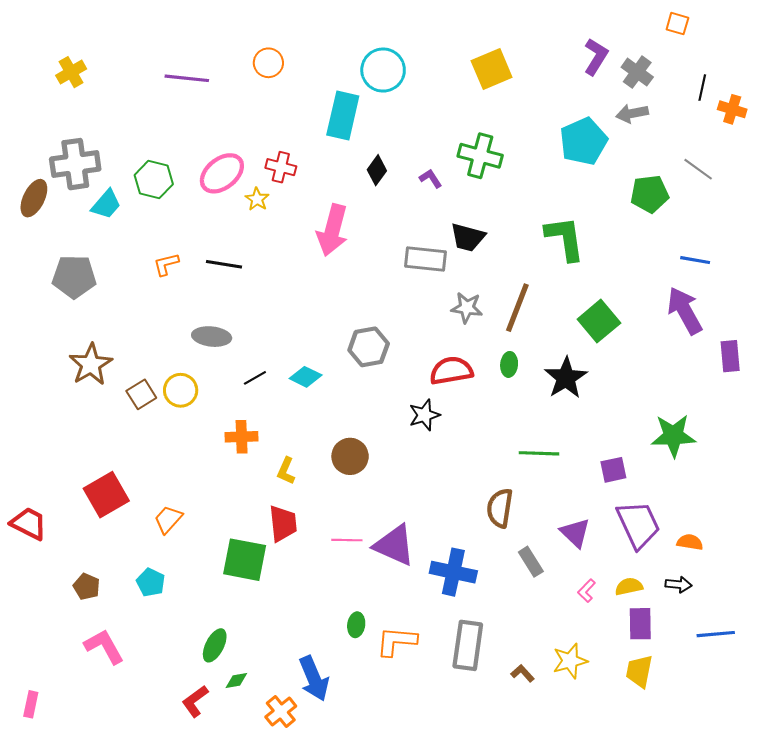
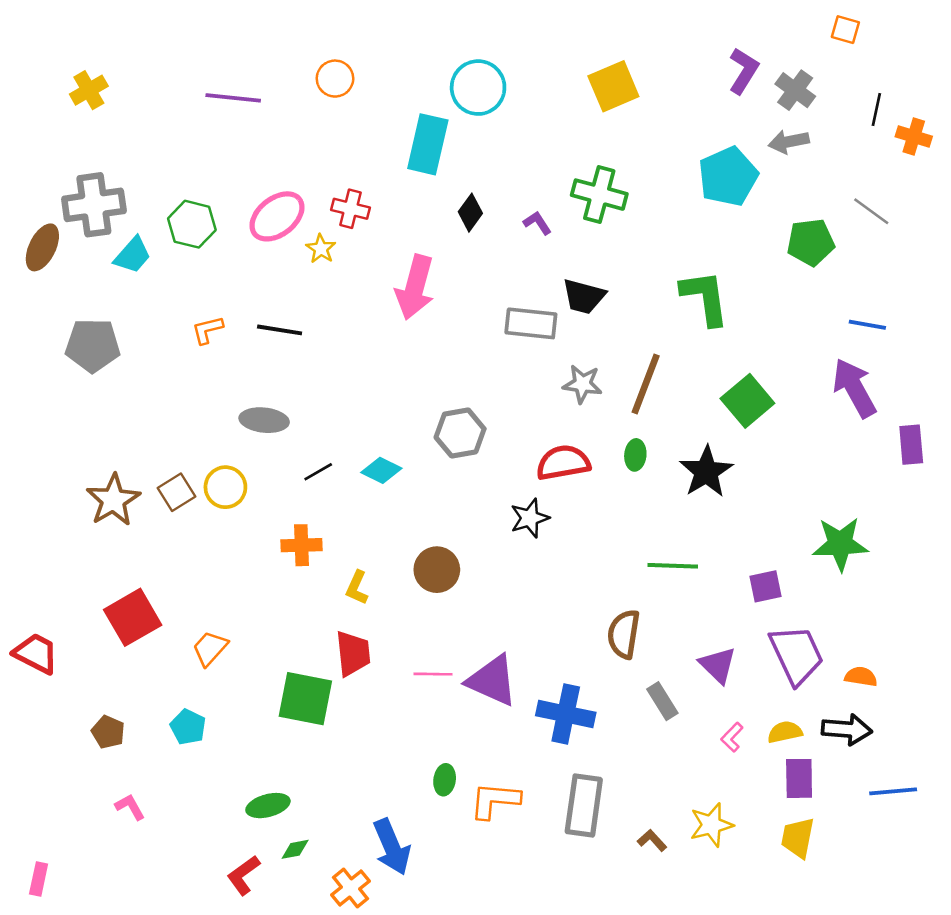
brown star: (91, 364) -> (113, 500), moved
black arrow: (679, 584) -> (847, 729), size x1.5
green ellipse: (215, 645) -> (268, 806), turned 48
pink L-shape: (104, 646) -> (130, 807), size x0.6

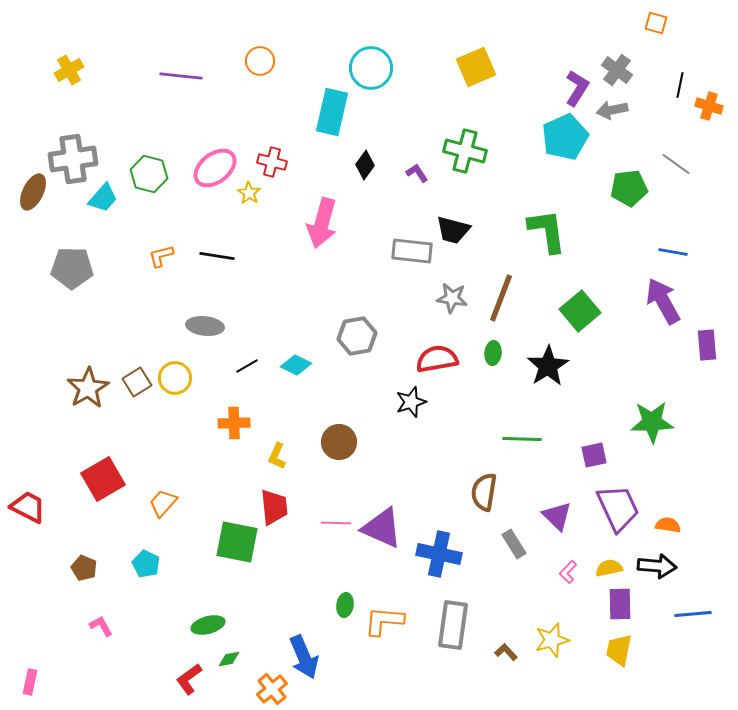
purple L-shape: (744, 71) -> (577, 88), moved

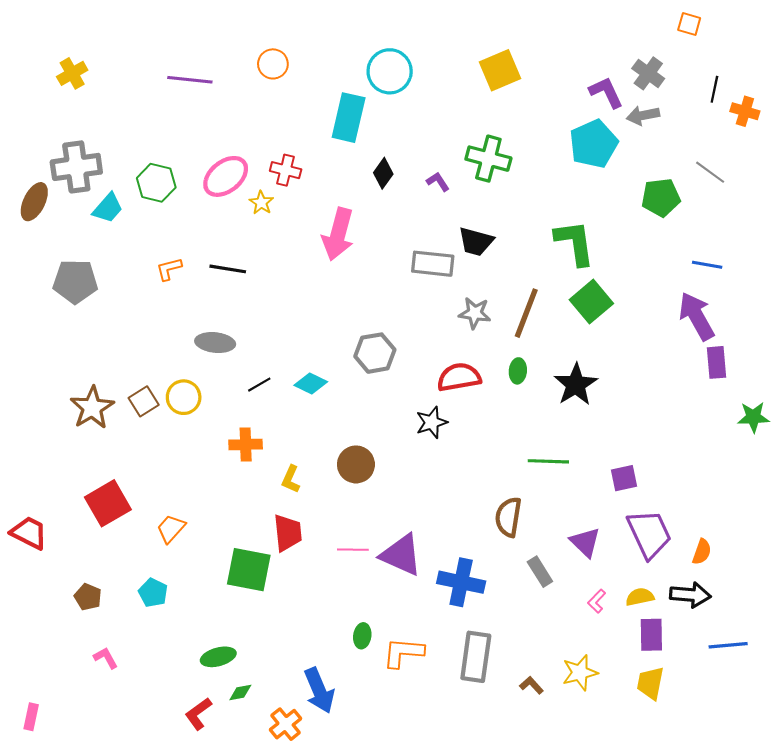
purple L-shape: (577, 88) -> (606, 92), turned -57
green square: (580, 311) -> (591, 302), moved
purple rectangle: (707, 345) -> (717, 362), moved
green star: (652, 422) -> (753, 417), moved, size x0.7
orange semicircle: (668, 525) -> (702, 552), turned 100

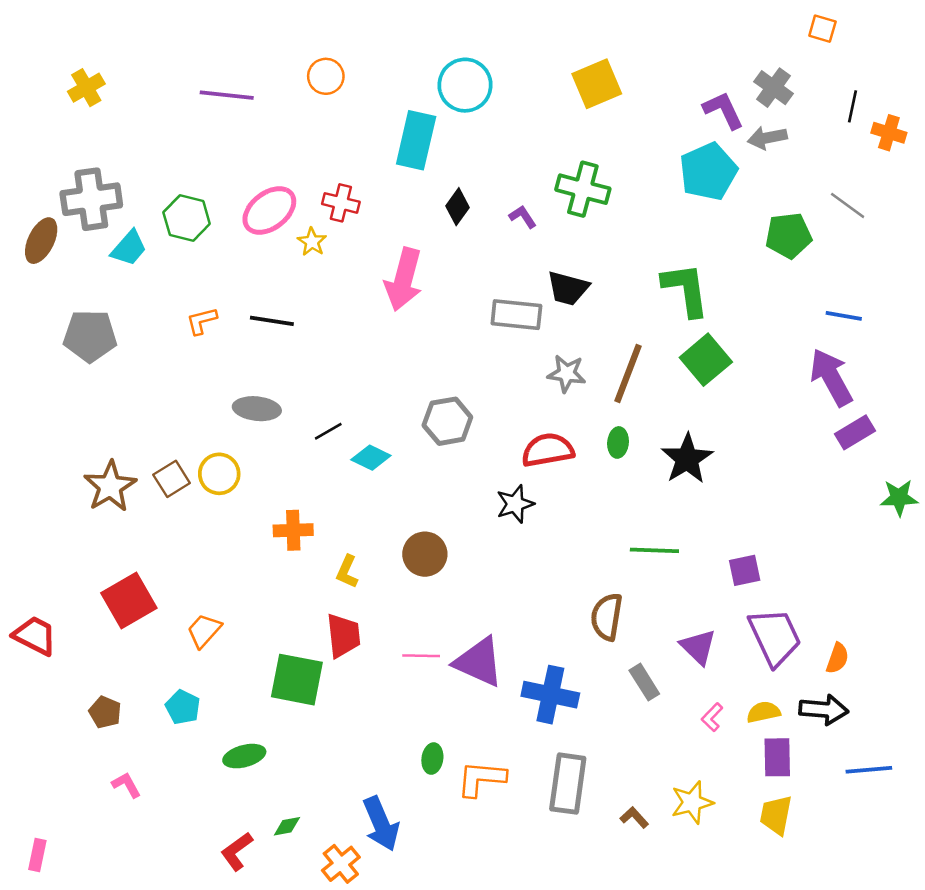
purple rectangle: (717, 362) -> (855, 432), turned 64
black line: (259, 385) -> (328, 431), moved
green ellipse: (218, 657) -> (244, 756), moved

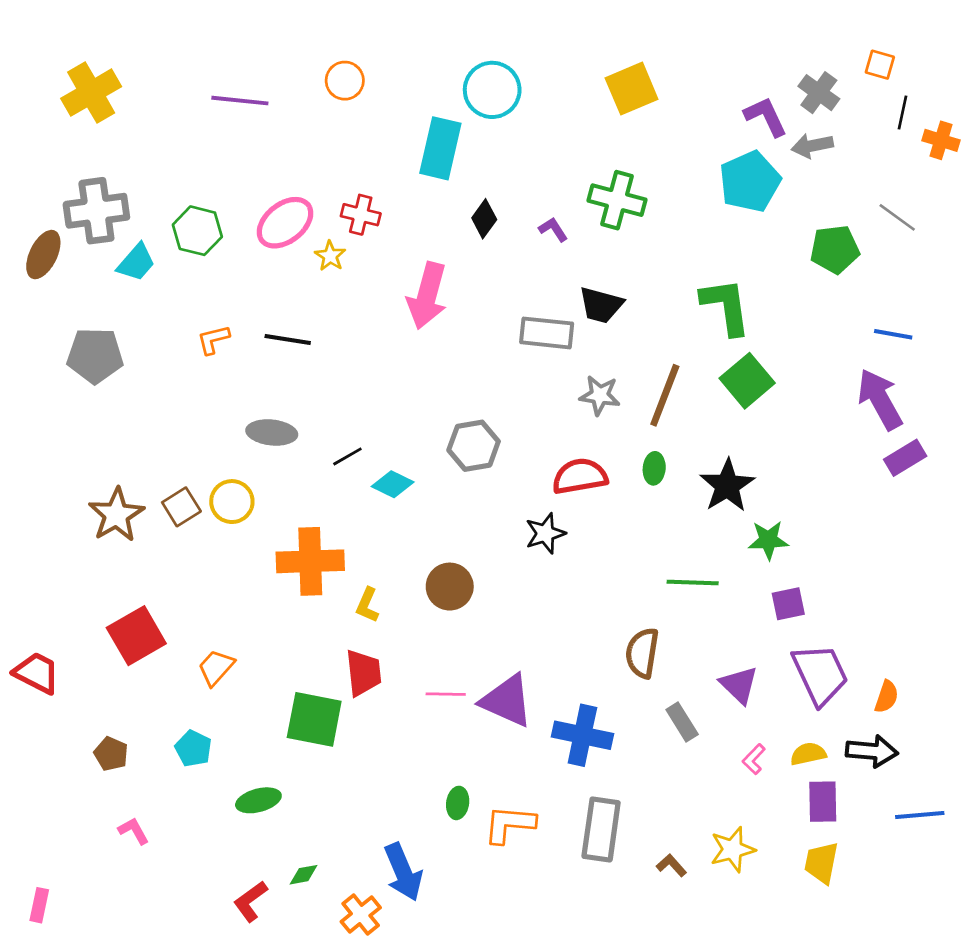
orange square: (822, 29) -> (880, 65), moved
yellow cross: (86, 88) -> (91, 93), size x1.5
green star: (899, 498) -> (768, 540), moved
orange cross: (293, 530) -> (310, 561), size x1.6

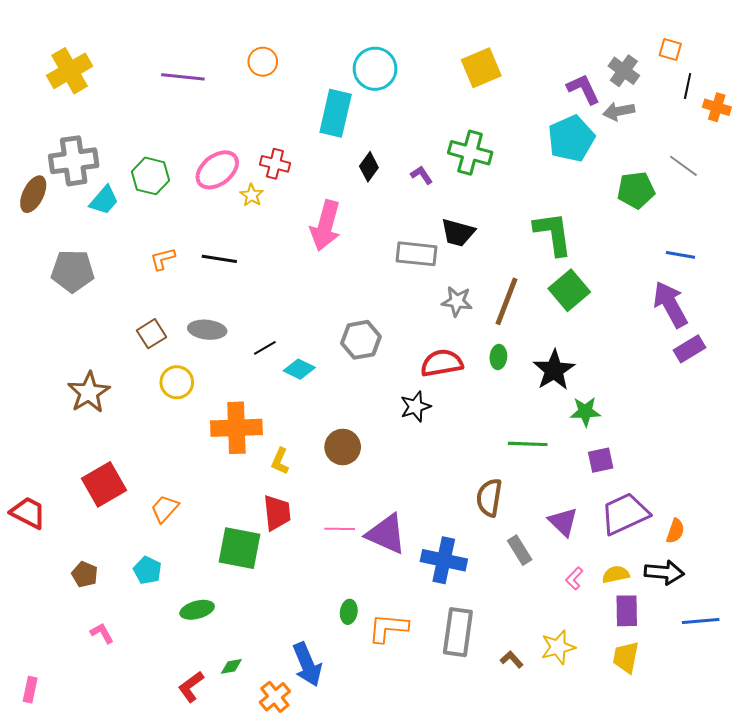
brown square: (181, 507) -> (152, 334), moved
purple trapezoid: (820, 674) -> (625, 514), turned -90

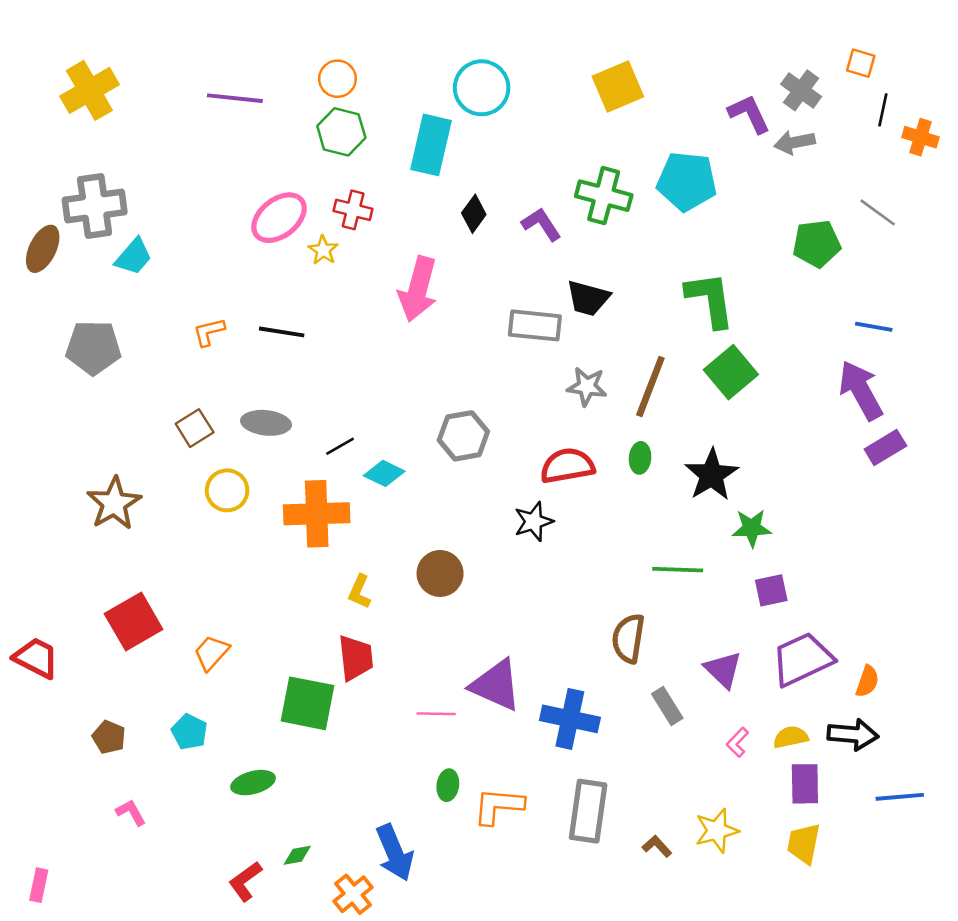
cyan pentagon: (571, 139) -> (687, 181), moved, turned 30
purple L-shape: (422, 175) -> (541, 224), size x1.4
green hexagon: (151, 176) -> (341, 132), moved
orange cross: (236, 428) -> (317, 514), moved
pink line: (340, 529) -> (436, 714), moved

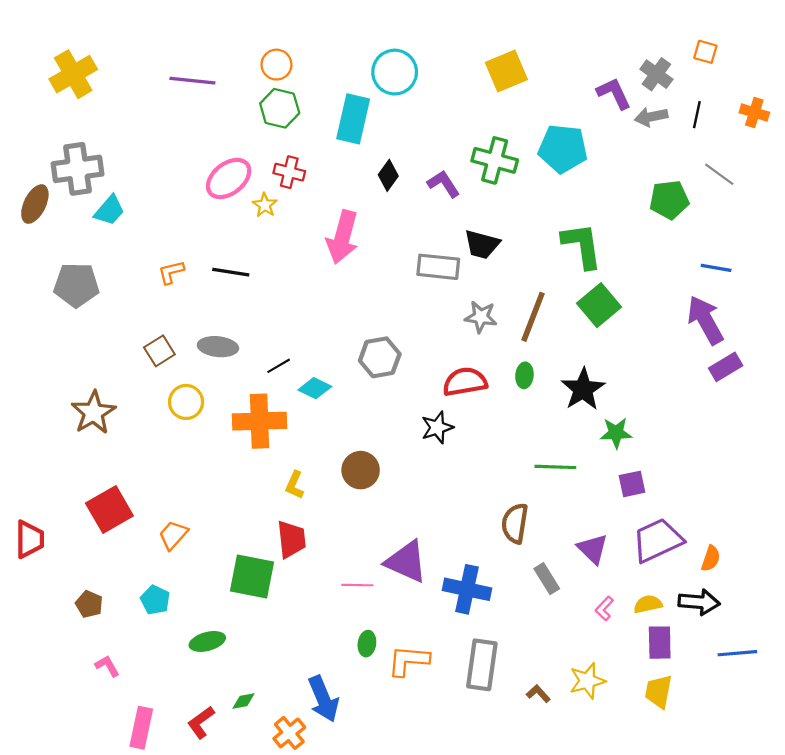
black line: (883, 110) -> (697, 115), moved
red trapezoid: (36, 658) -> (30, 539), turned 63
pink rectangle: (39, 885) -> (141, 728), moved, size x1.5

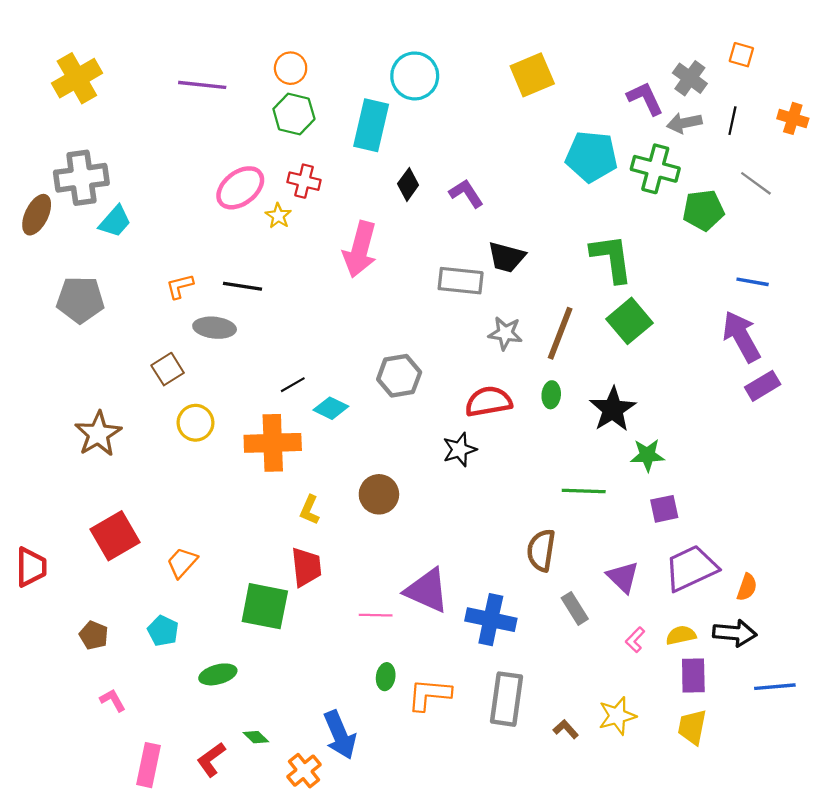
green cross: (495, 160) -> (655, 169), moved
gray ellipse: (218, 347) -> (215, 328), moved
green diamond: (243, 701) -> (256, 737), turned 55

